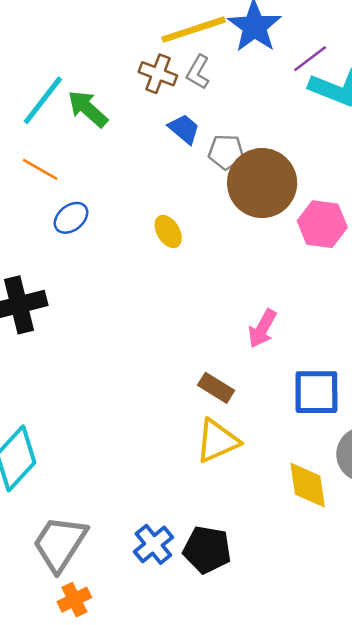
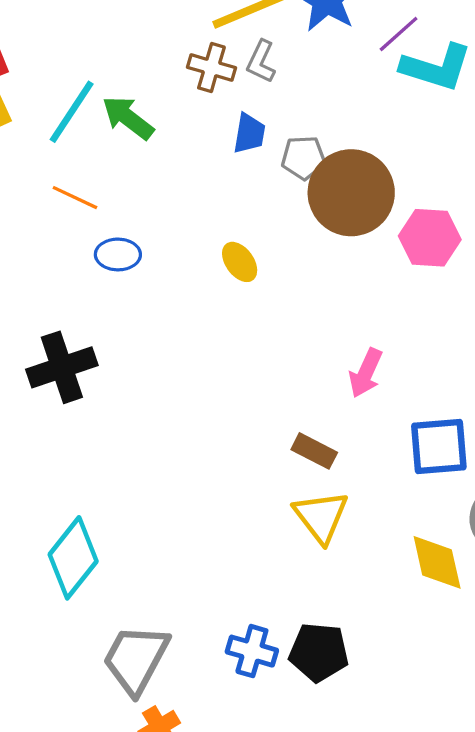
blue trapezoid: (184, 129) -> (249, 133), turned 64
blue ellipse: (71, 218) -> (118, 254), turned 44
yellow triangle: (217, 441) -> (321, 517), turned -39
blue cross: (153, 544) -> (252, 651), turned -30

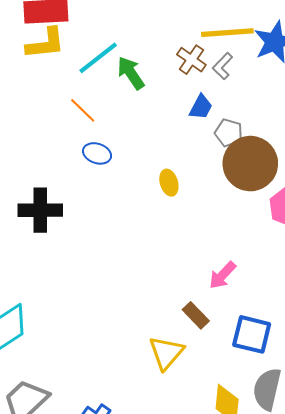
brown rectangle: (314, 451) -> (196, 315), moved

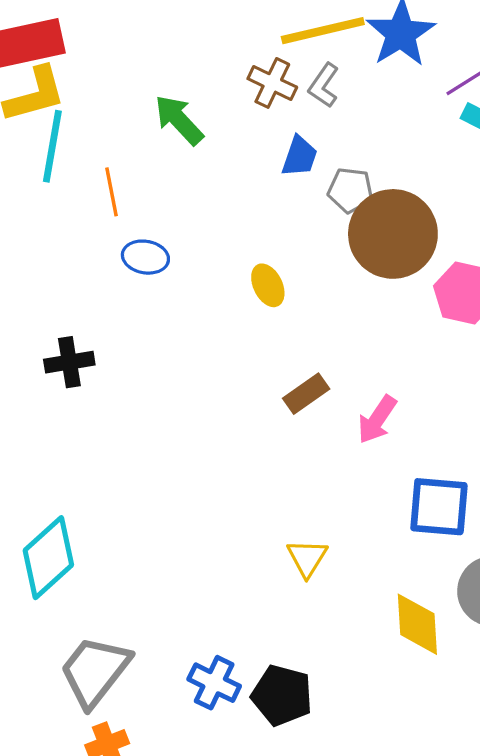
cyan line: (98, 58) -> (52, 146), moved, turned -33
orange line: (83, 110) -> (112, 192), turned 44
black cross: (40, 210) -> (69, 362), size x0.7
brown rectangle: (196, 315) -> (306, 394), moved, turned -72
yellow triangle: (166, 353) -> (307, 558), size x0.7

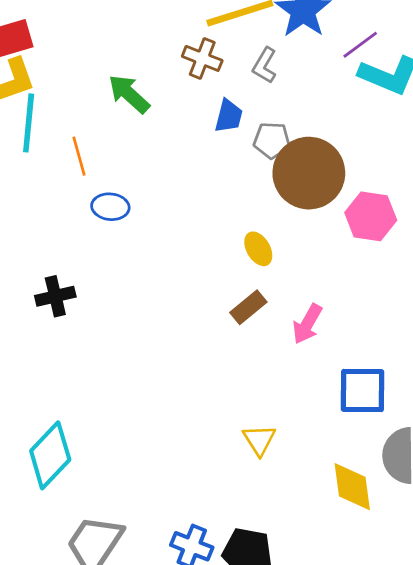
gray L-shape: (324, 85) -> (265, 65), moved
yellow ellipse: (268, 285) -> (258, 249), moved

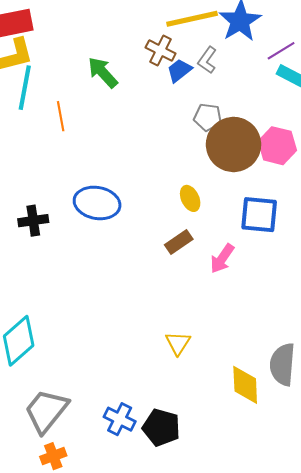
blue trapezoid: (229, 116) -> (179, 70), moved, turned -148
blue ellipse: (110, 207) -> (97, 203), moved, size x1.6
pink hexagon: (371, 216) -> (277, 146), moved
blue square: (363, 390) -> (259, 215), moved

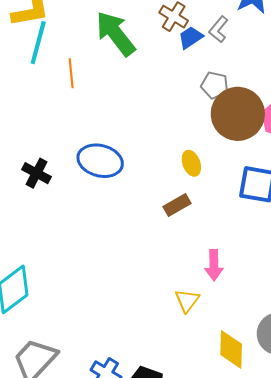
green arrow: (103, 72) -> (116, 34), size x1.4
black cross: (33, 221) -> (37, 173), turned 32
pink arrow: (222, 259) -> (214, 265), moved, turned -40
yellow triangle: (178, 343) -> (187, 301), moved

